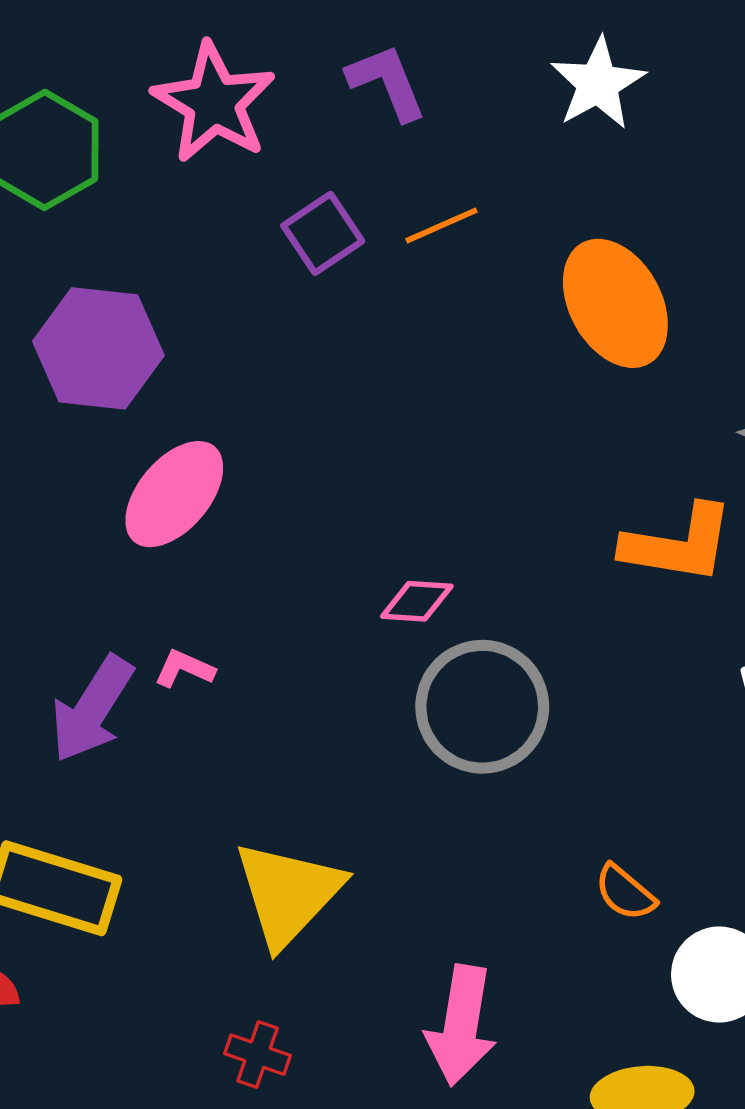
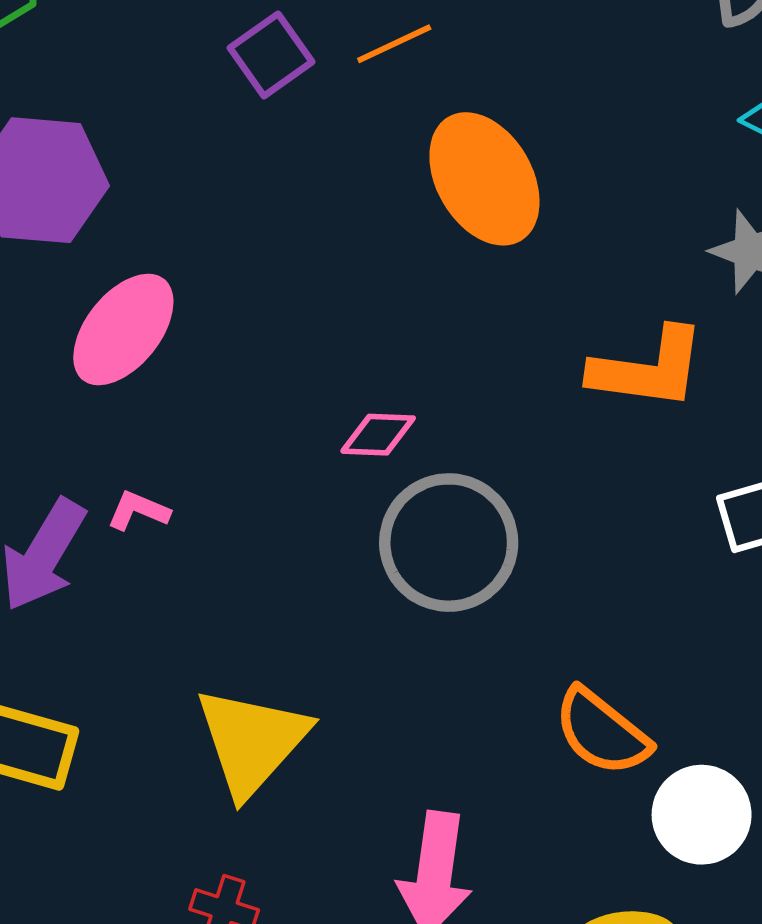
orange ellipse: (615, 303) -> (484, 179), moved
orange semicircle: (625, 893) -> (602, 732), size x1.5

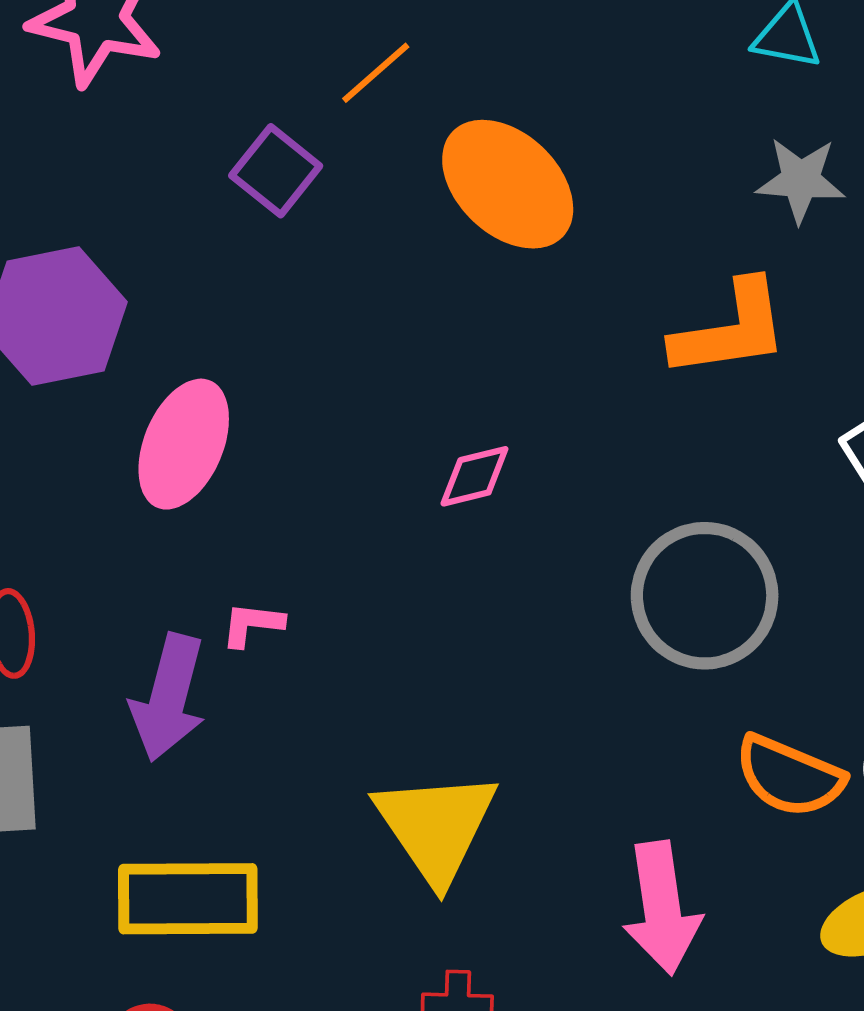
purple square: (271, 55) -> (276, 171), moved
gray circle: (449, 543) -> (705, 596), moved
orange semicircle: (602, 732) -> (789, 776), moved

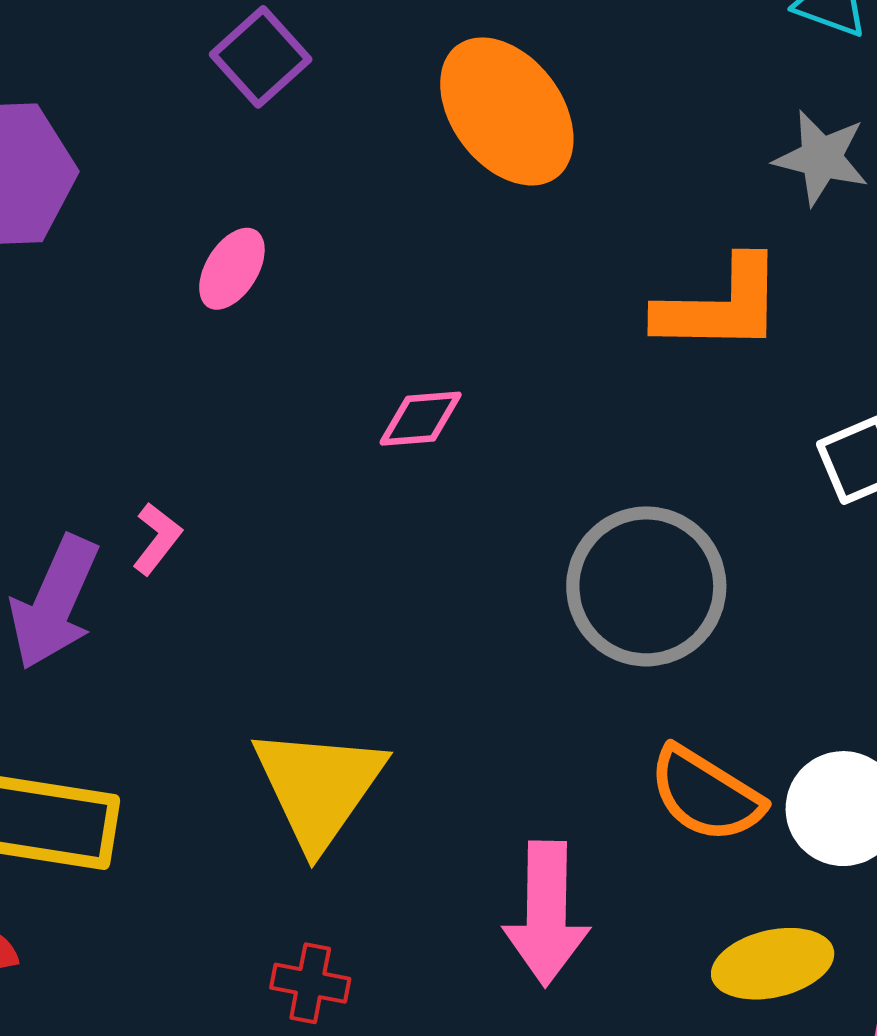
pink ellipse: (184, 444) -> (232, 269), moved, size x0.6
pink L-shape: (252, 624) -> (157, 539), turned 112

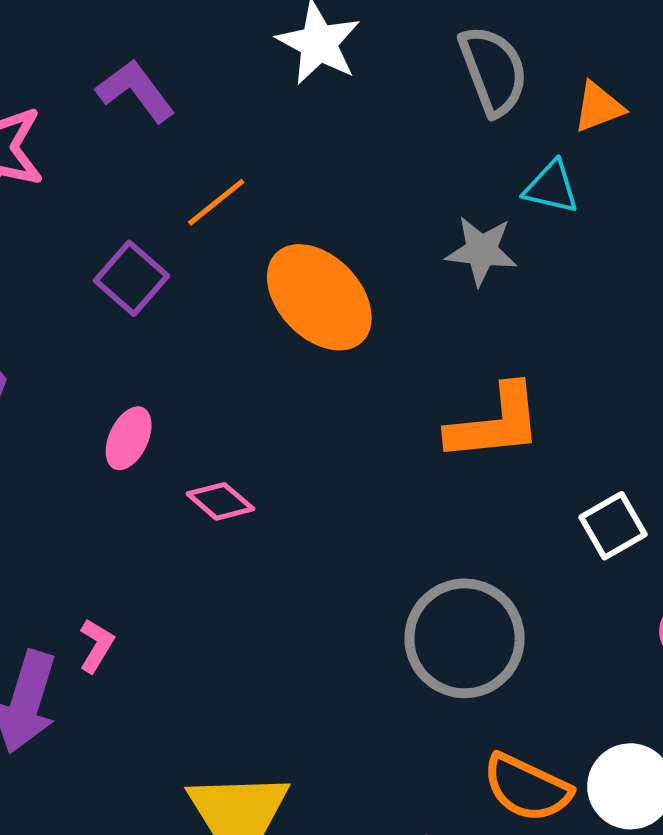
gray star: (821, 158) -> (481, 251), moved
pink diamond: (421, 419) -> (220, 501), moved, turned 52

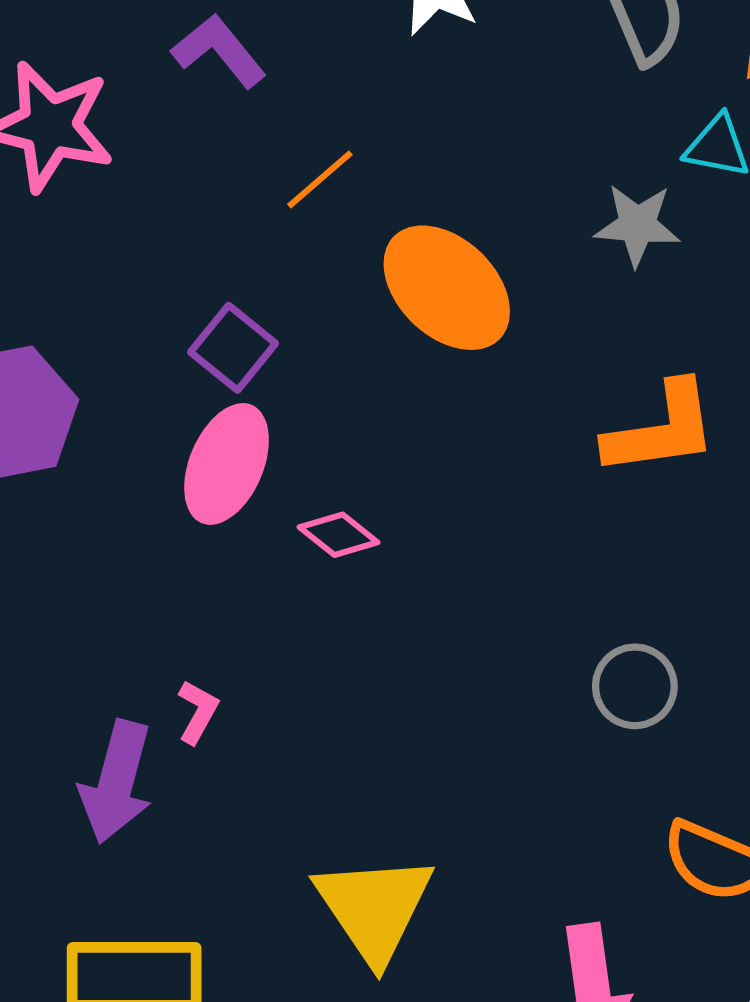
purple square: (131, 278) -> (233, 348), moved
pink ellipse: (129, 438) -> (227, 464), size x1.6
gray circle: (465, 638) -> (635, 686), size x0.6

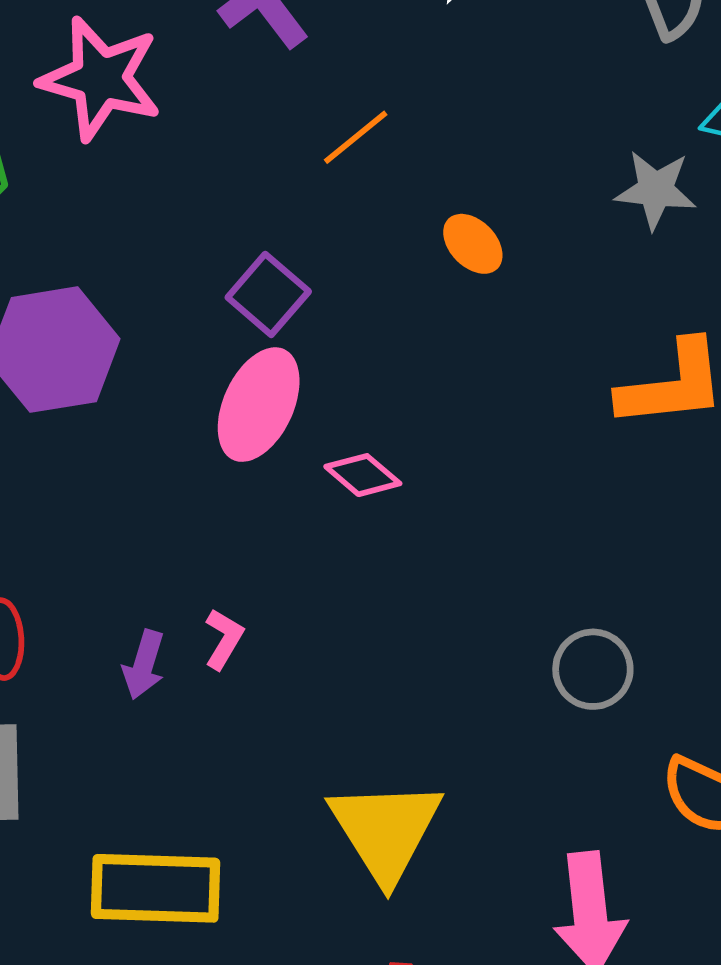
orange ellipse: (447, 288) -> (473, 244), size x0.5
gray circle: (635, 686) -> (593, 669), moved
purple arrow: (116, 782) -> (144, 665), moved, size x0.6

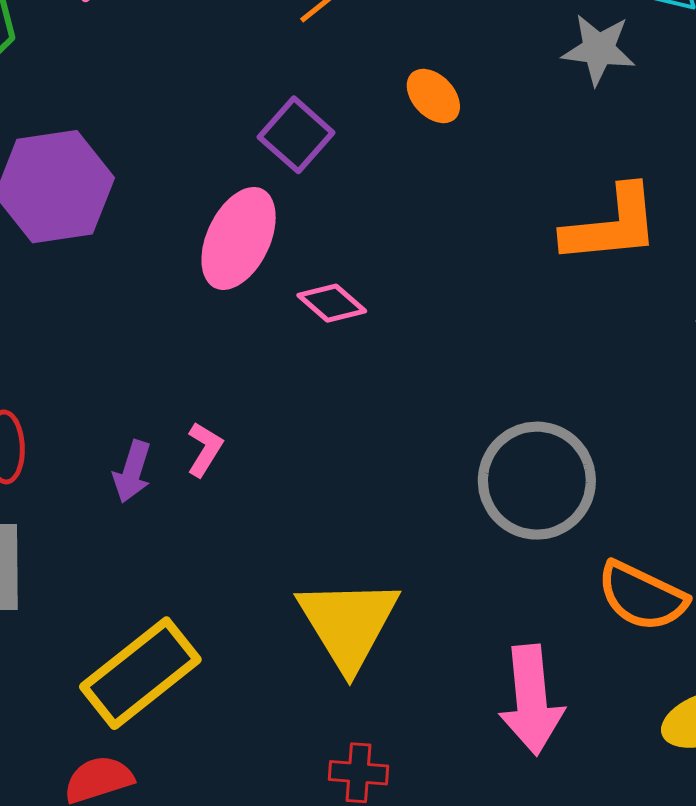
purple square: (268, 294) -> (296, 135), moved
gray circle: (593, 669) -> (537, 481), size x1.6
yellow rectangle: (156, 888) -> (140, 673), turned -41

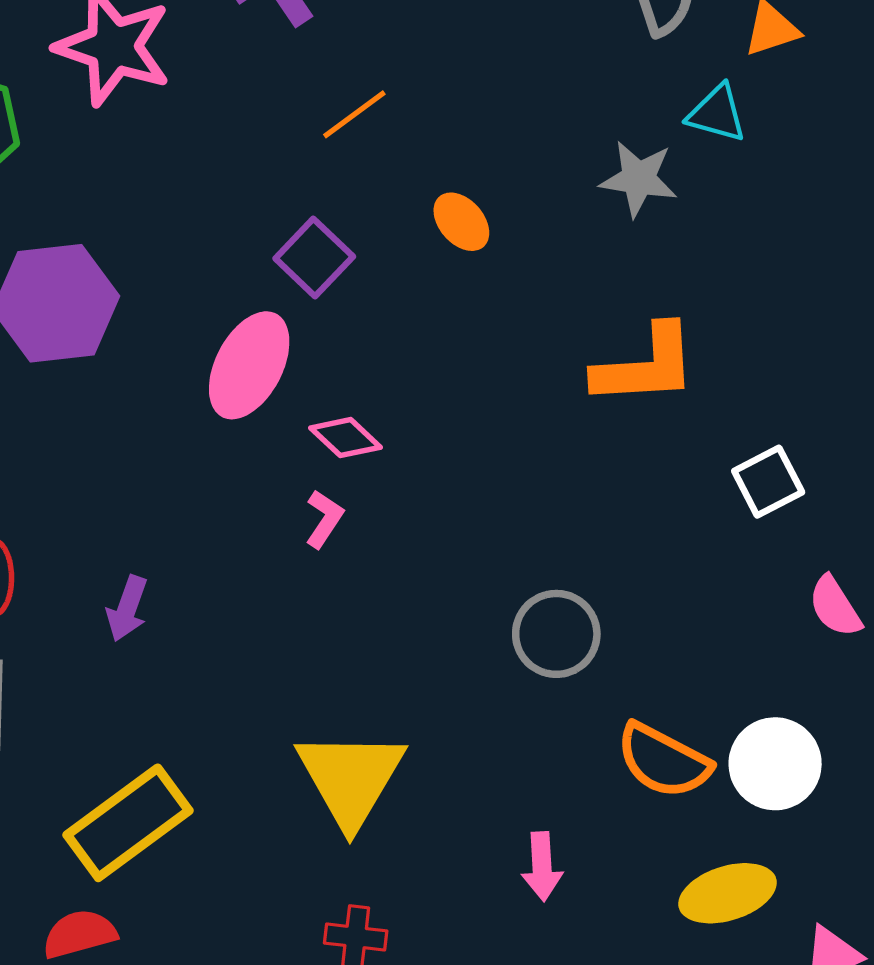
pink L-shape: (205, 449) -> (324, 519), moved
gray circle: (537, 481) -> (556, 634), size x0.7
pink arrow: (531, 700) -> (542, 866), size x0.6

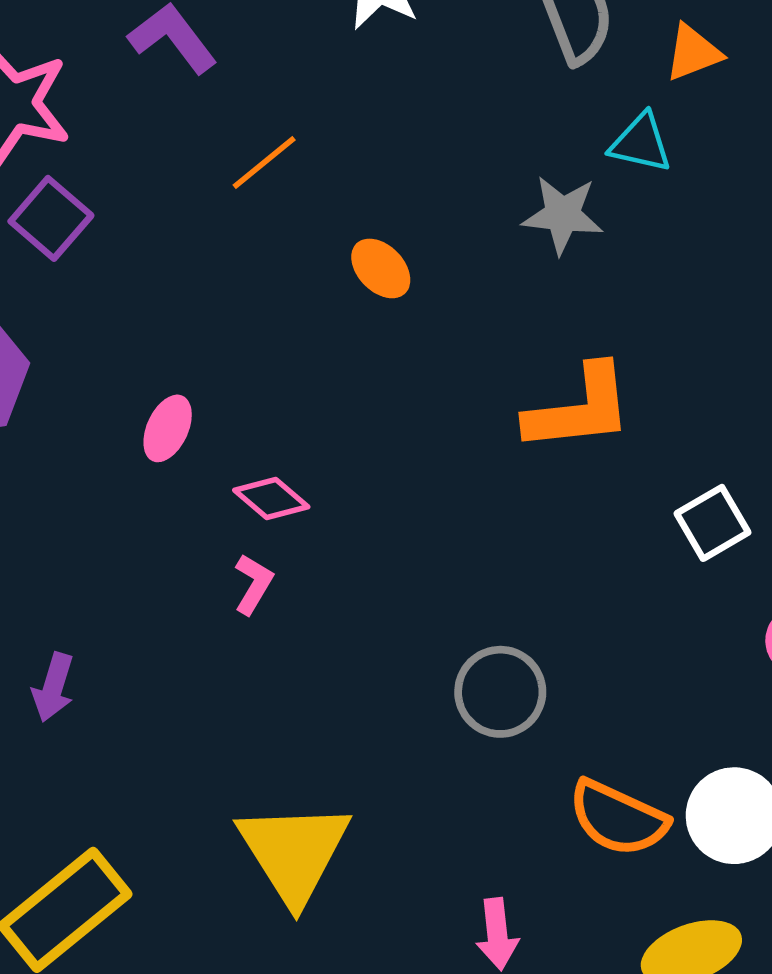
purple square: (314, 258) -> (51, 218), moved
pink ellipse: (249, 365) -> (168, 428), size x0.6

